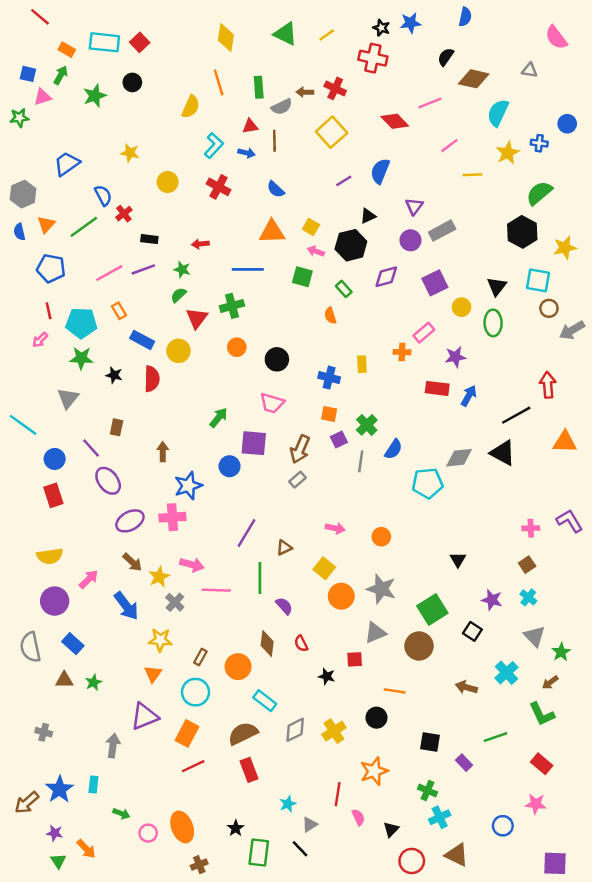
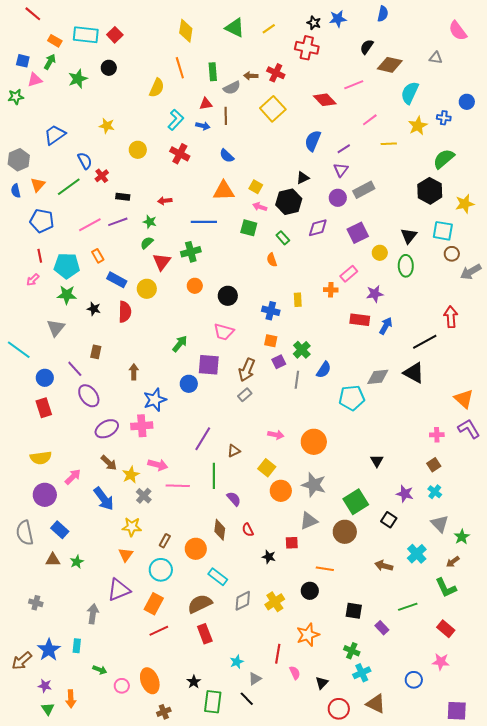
purple line: (344, 181) -> (344, 149), moved
orange triangle: (565, 442) -> (464, 399), moved, turned 40
orange circle: (381, 537) -> (314, 442), size x1.6
orange arrow: (86, 849) -> (71, 699), turned 42

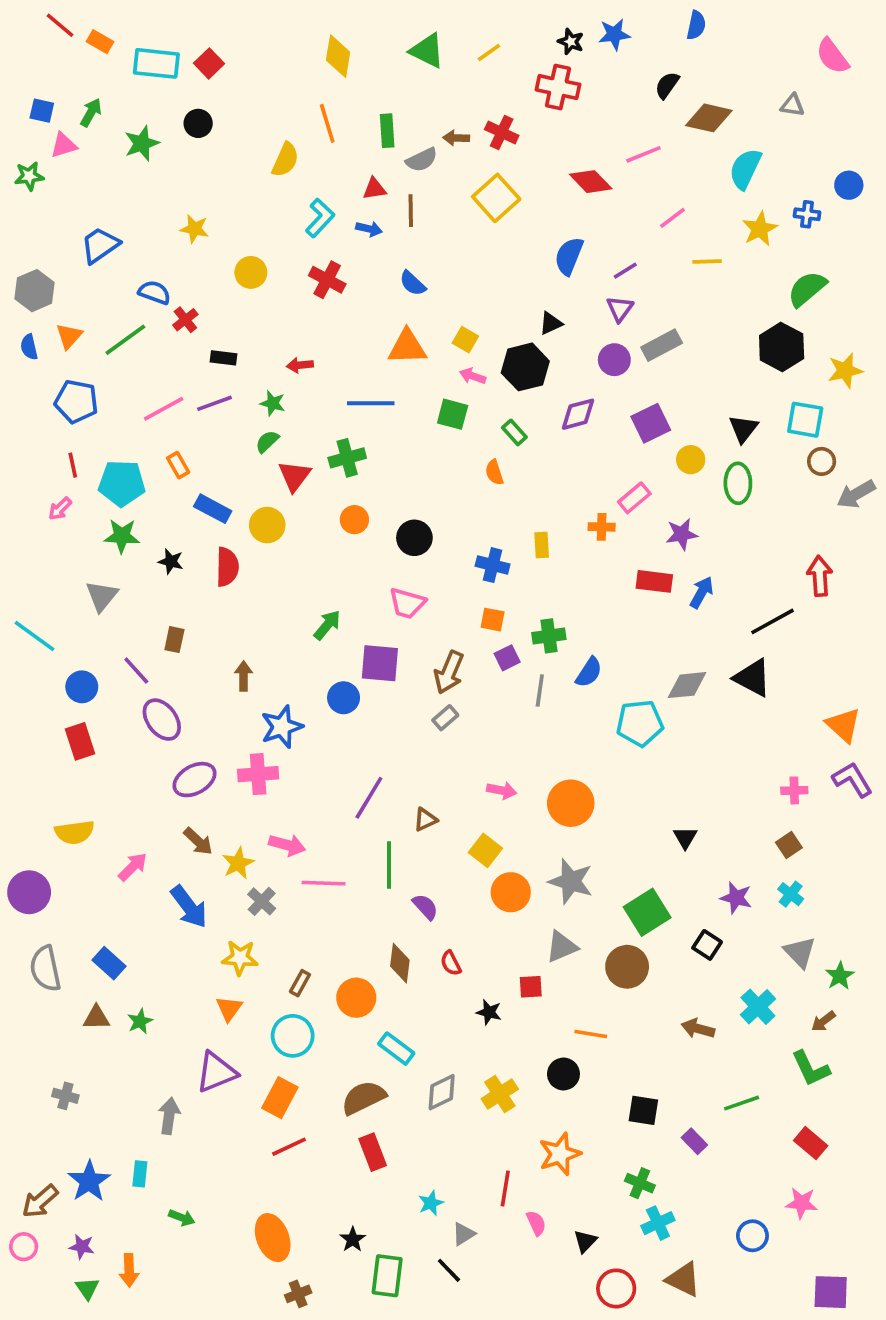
orange rectangle: (55, 41) -> (100, 42), moved
blue semicircle: (85, 161) -> (154, 292), turned -42
green cross: (302, 350) -> (549, 636), turned 36
purple circle: (45, 495) -> (29, 892), moved
pink circle: (122, 686) -> (24, 1247), moved

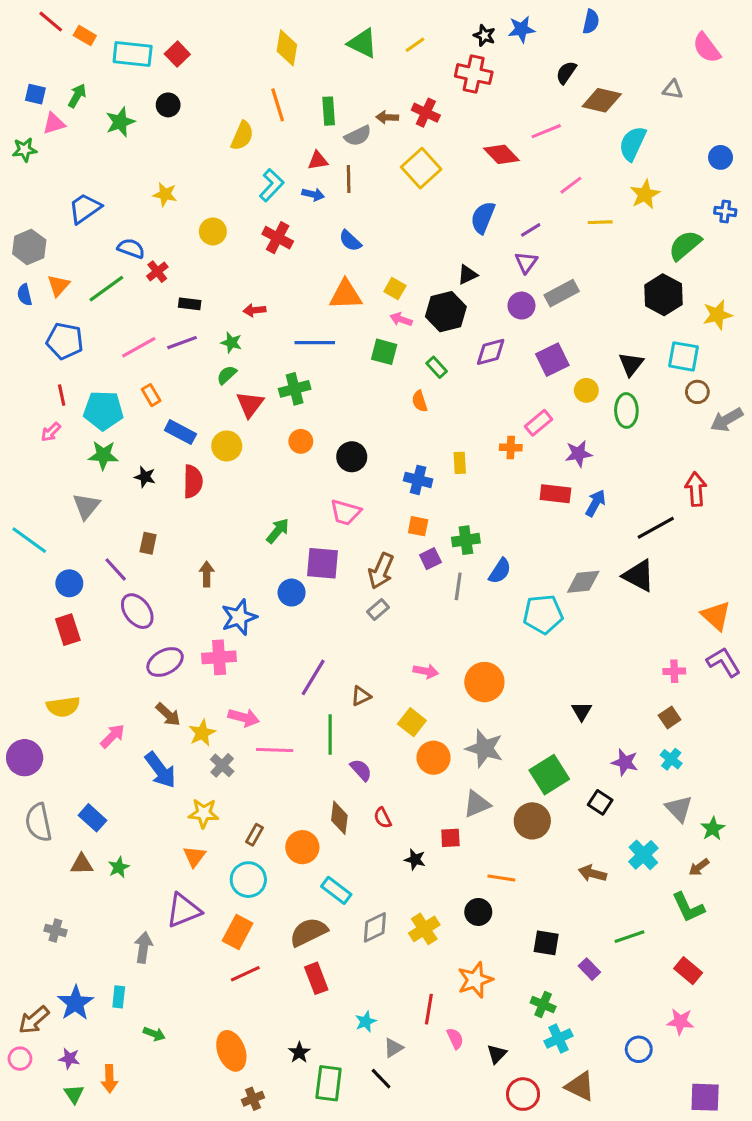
blue cross: (807, 214) -> (725, 211), moved

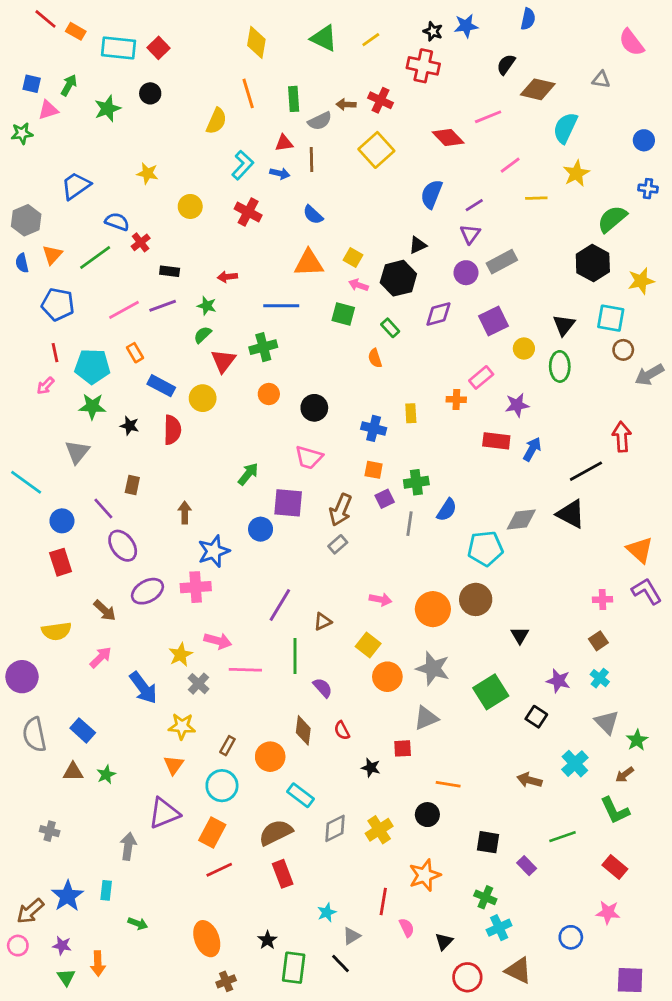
brown arrow: (168, 714) -> (105, 610), moved
brown circle: (532, 821) -> (476, 599), moved

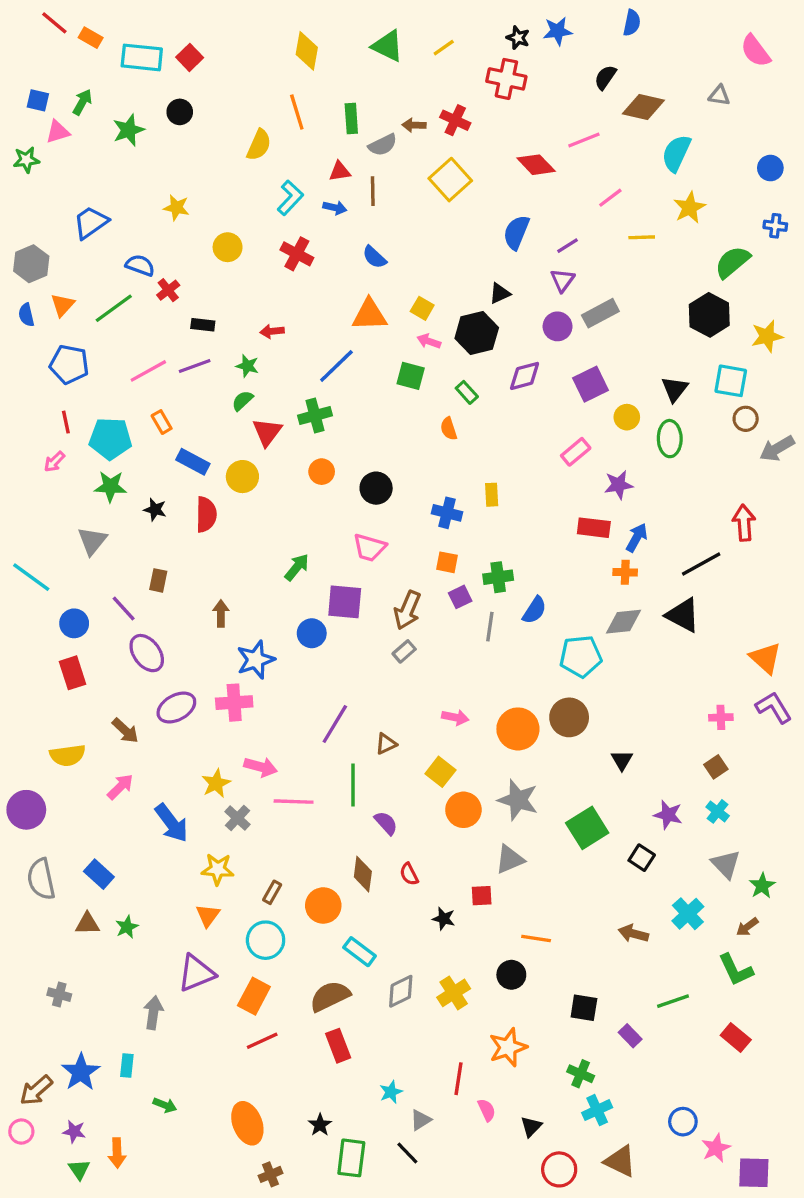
blue line: (281, 306) -> (336, 366), turned -44
orange cross: (456, 400) -> (625, 572), moved
pink star: (608, 912) -> (716, 1148), moved, turned -30

